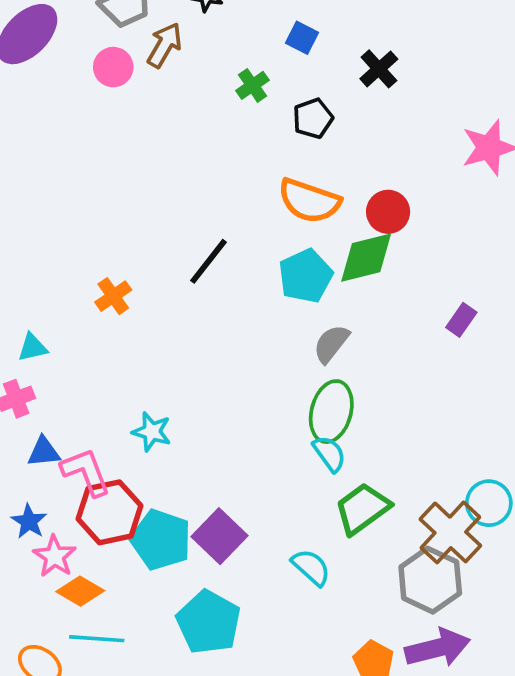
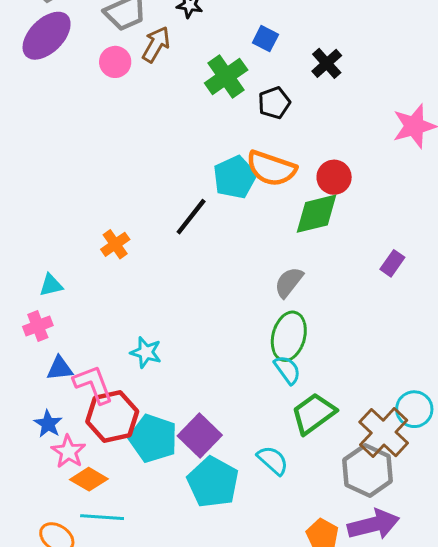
green cross: (252, 85) -> (226, 77), size x1.6
cyan pentagon: (306, 276) -> (235, 177), moved
cyan pentagon: (209, 622) -> (213, 482), moved

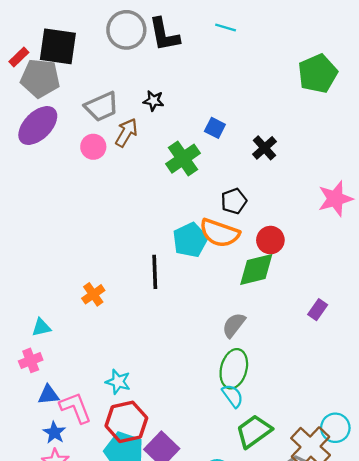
black pentagon: (274, 103) -> (234, 201), moved
black line: (191, 217) -> (155, 272), turned -40
red hexagon: (112, 416) -> (126, 422), moved
blue star: (48, 424) -> (54, 433), moved

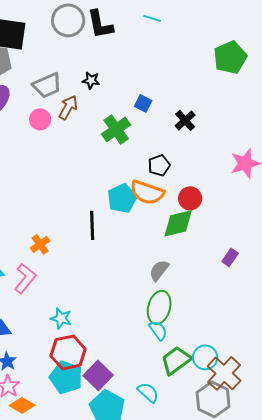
pink L-shape: (76, 408) -> (25, 278), moved, turned 60
cyan circle: (335, 428) -> (205, 357), moved

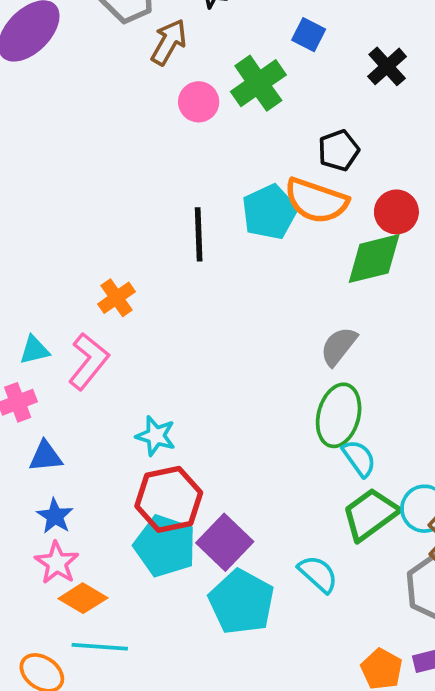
pink circle: (40, 119) -> (199, 102), moved
black line: (92, 225) -> (199, 234), moved
cyan semicircle: (158, 330) -> (359, 458), moved

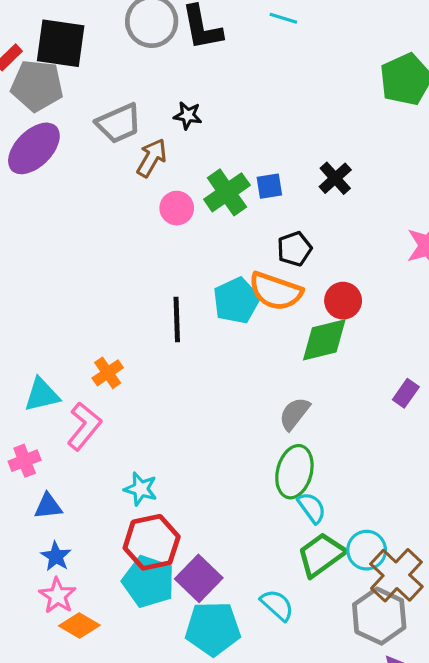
blue square: (309, 35) -> (269, 186), moved, turned -36
cyan triangle: (34, 350) -> (42, 395), moved, size x1.4
cyan pentagon: (242, 602) -> (213, 629), turned -30

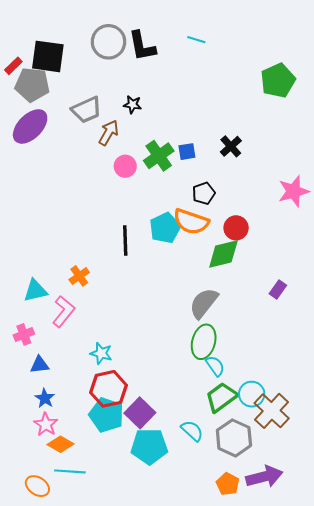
gray semicircle: (294, 414) -> (204, 303), size x1.4
gray hexagon: (379, 616) -> (234, 438), moved

